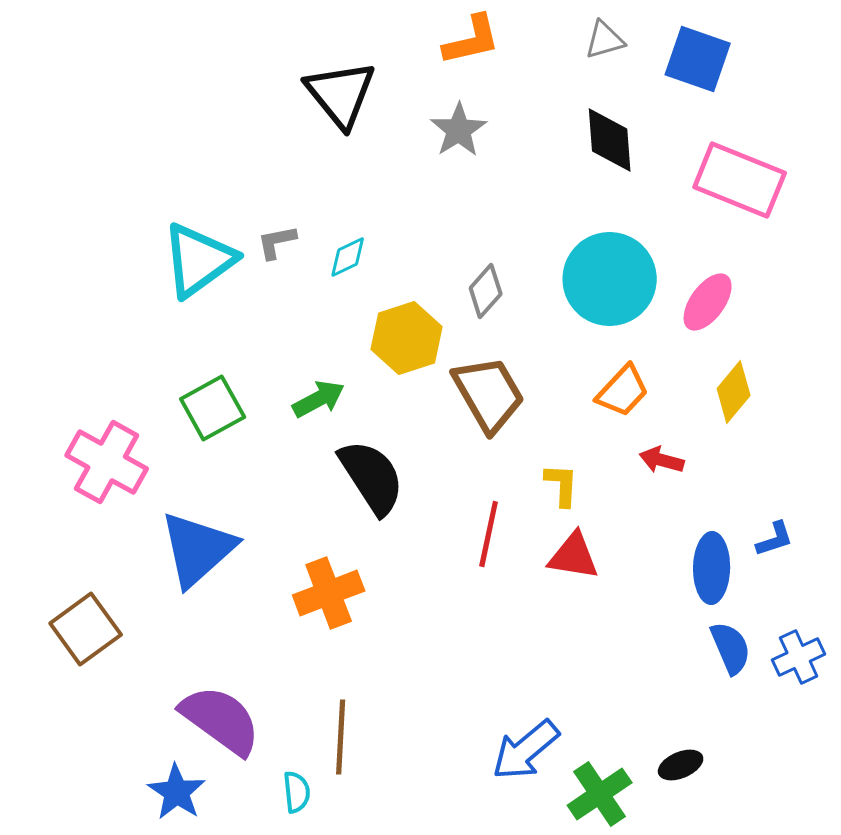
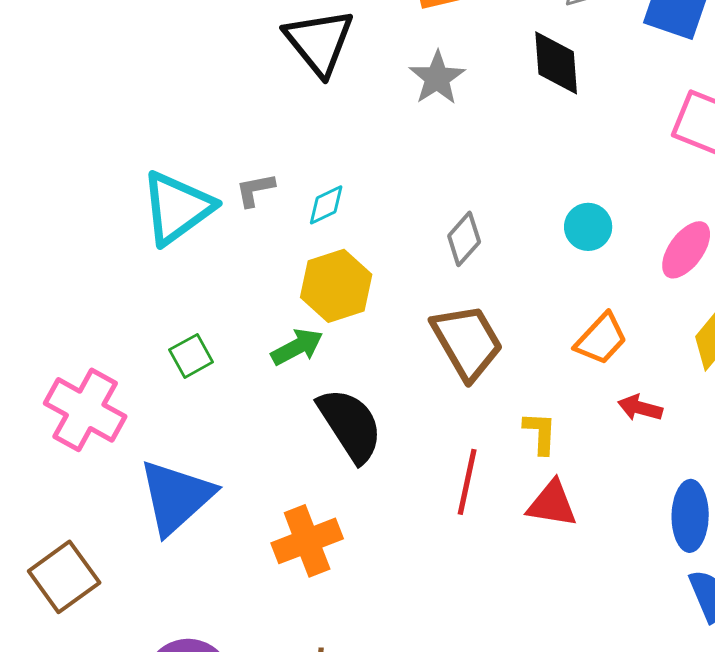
black diamond: (610, 140) -> (556, 63), moved
cyan circle: (610, 279) -> (588, 227), size x0.5
yellow hexagon: (407, 338) -> (336, 286), moved
green square: (213, 408) -> (191, 356), size x0.7

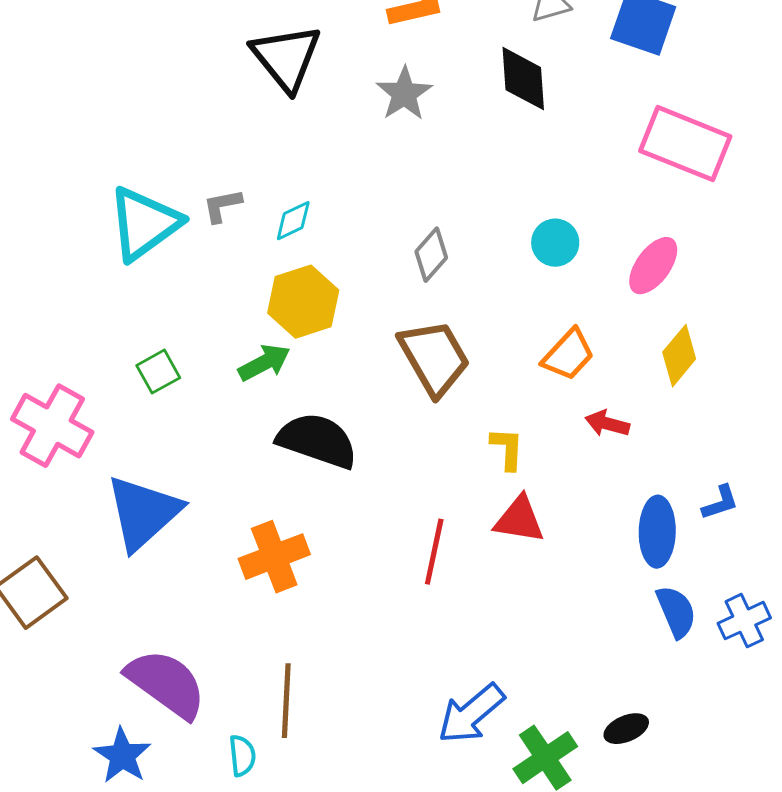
black semicircle: (350, 425) -> (317, 441), turned -38
red line: (467, 482) -> (434, 552), moved

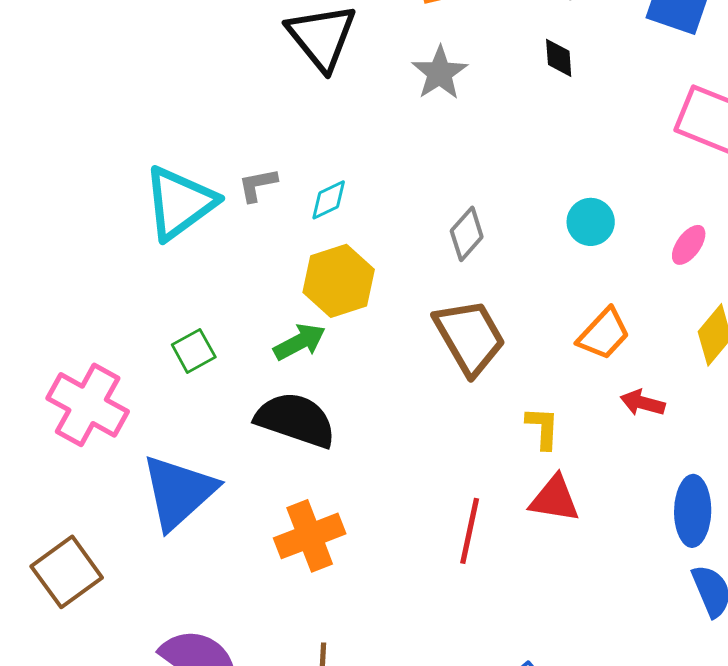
black diamond: (523, 79) -> (559, 58), size x0.6
pink ellipse: (653, 266) -> (689, 245), size x0.7
black semicircle: (317, 441) -> (296, 420), moved

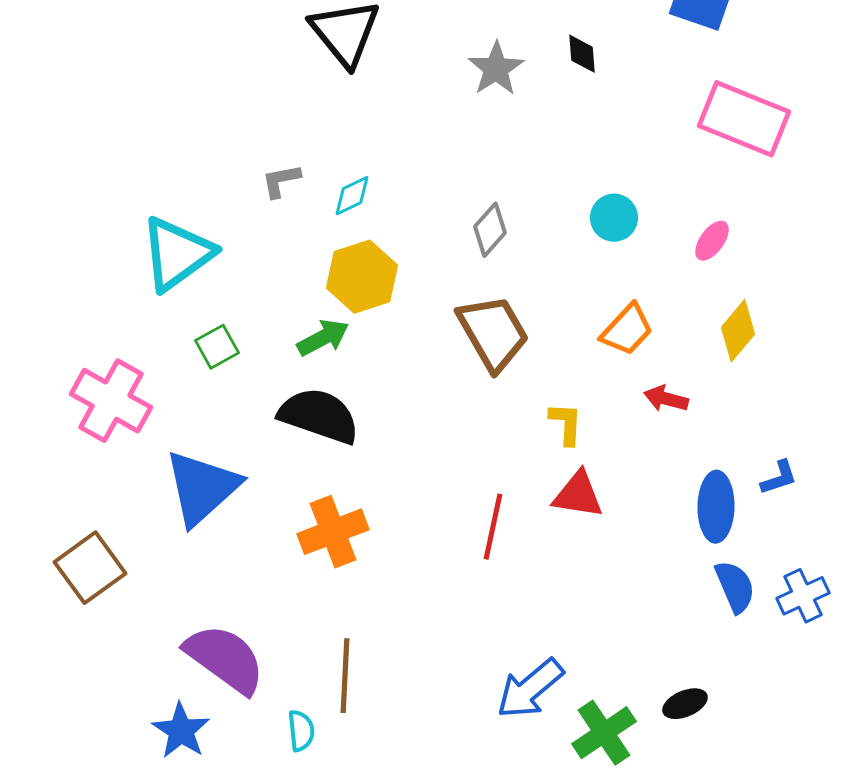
gray star: (440, 73) -> (496, 69), moved
cyan triangle: (180, 203) -> (177, 254), moved

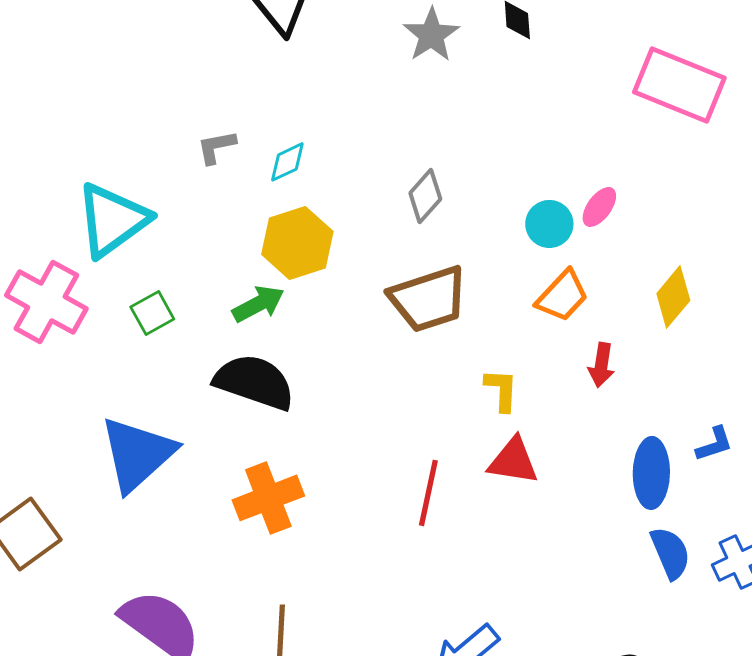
cyan circle: (614, 218) -> (549, 224), moved
pink ellipse: (712, 241) -> (599, 207), moved
brown trapezoid: (493, 333) -> (428, 299), turned 102
red arrow: (666, 399) -> (601, 365), turned -96
pink cross: (111, 401) -> (46, 302), moved

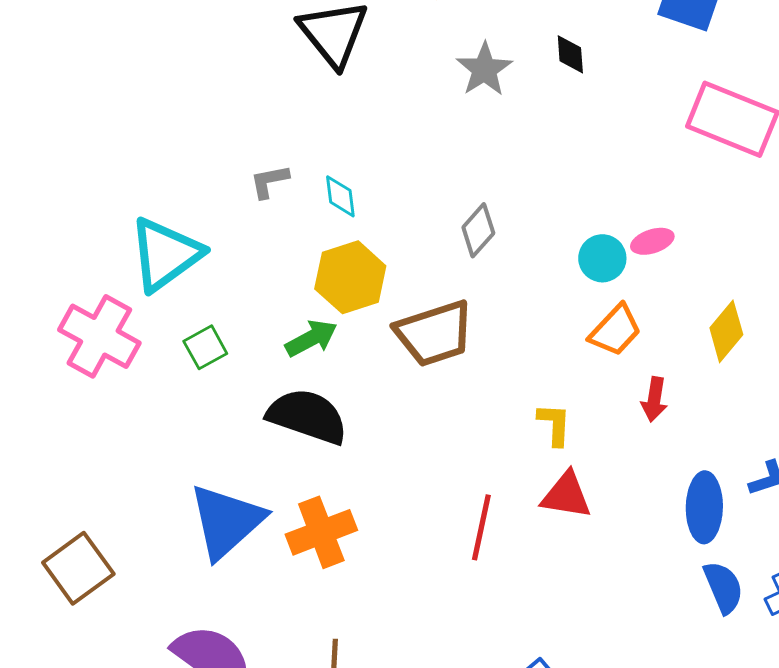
cyan diamond: (287, 162) -> (340, 196), turned -72
pink ellipse: (599, 207) -> (652, 241), turned 36
brown trapezoid: (428, 299) -> (434, 333), moved
blue triangle: (137, 454) -> (226, 521), moved

